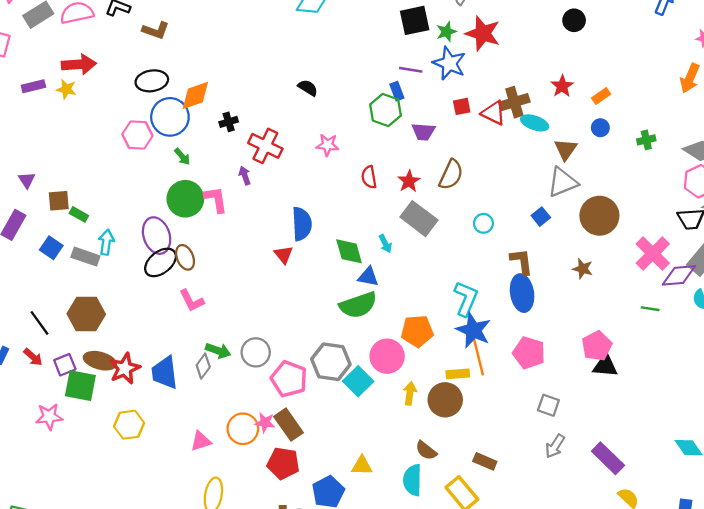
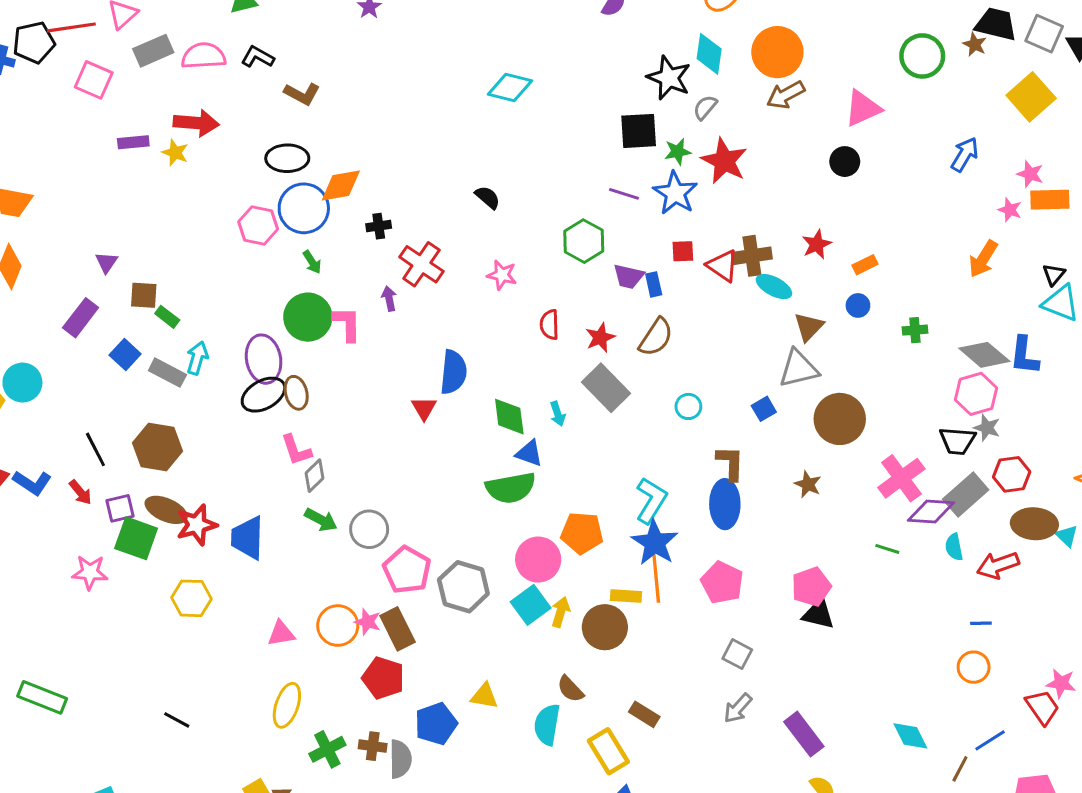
blue rectangle: (397, 91) -> (654, 284), moved
gray hexagon: (331, 362) -> (463, 587), moved
gray diamond: (203, 366) -> (314, 476), moved
cyan square: (358, 381) -> (531, 605), moved

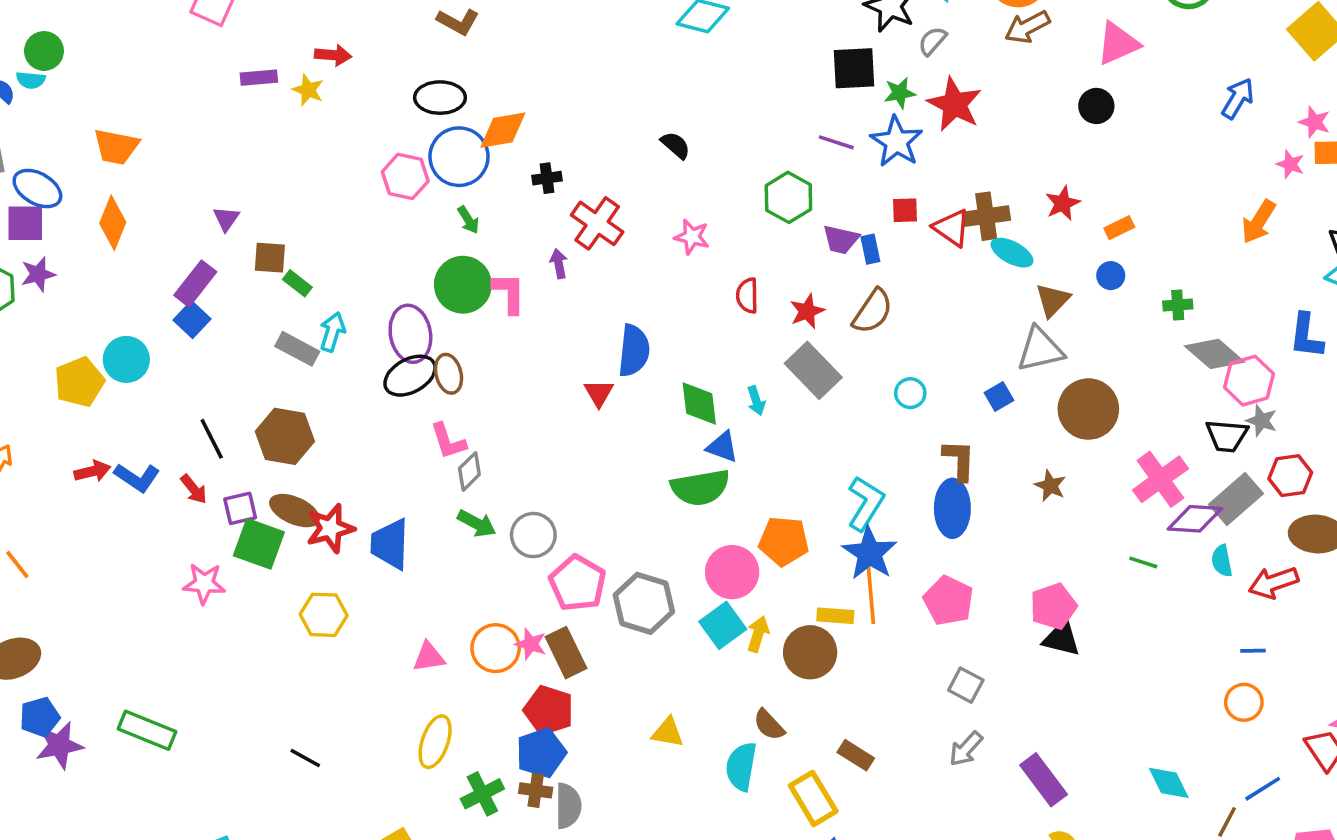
red arrow: (196, 123) -> (333, 55), size x0.7
blue square: (125, 355) -> (192, 320), moved
gray diamond: (984, 355) -> (1214, 354), moved
blue pentagon: (436, 724) -> (541, 753), moved

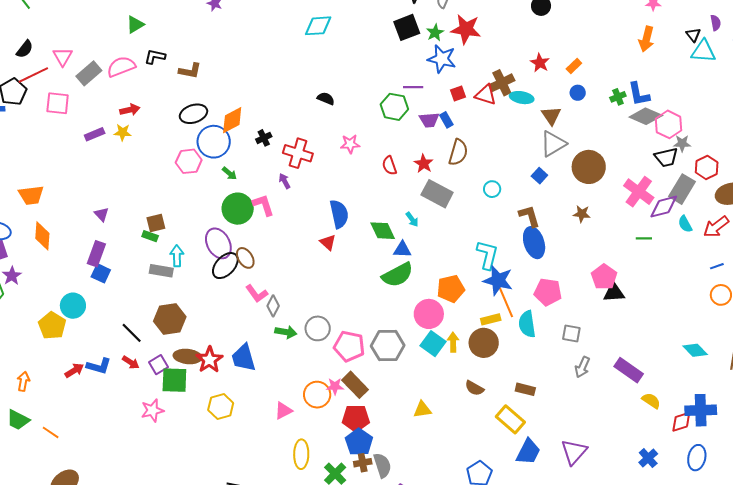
purple line: (836, 142) -> (413, 87), moved
brown square: (270, 258) -> (156, 223), moved
blue L-shape: (1306, 336) -> (639, 94), moved
cyan semicircle: (741, 766) -> (527, 324), moved

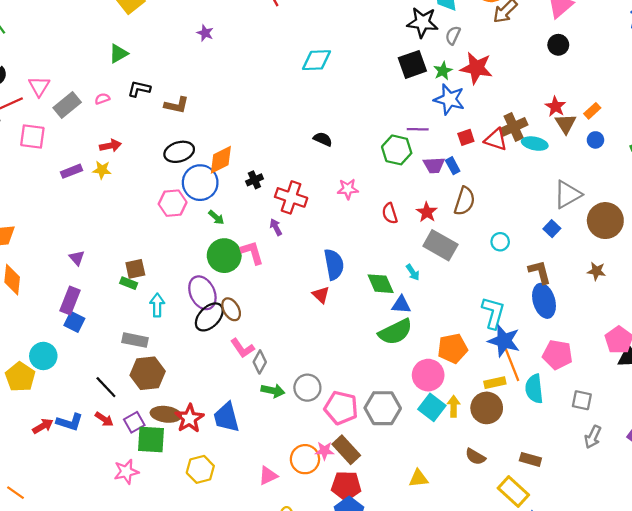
pink semicircle: (121, 67) -> (102, 99), size x0.5
brown triangle: (551, 116) -> (566, 124), moved
gray rectangle: (161, 271) -> (135, 340), moved

